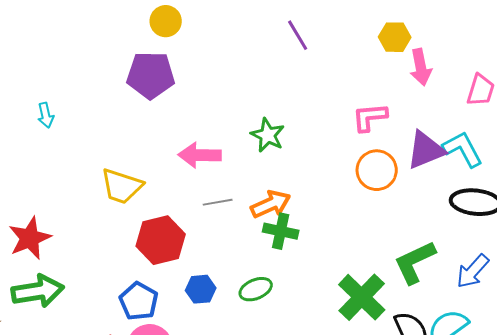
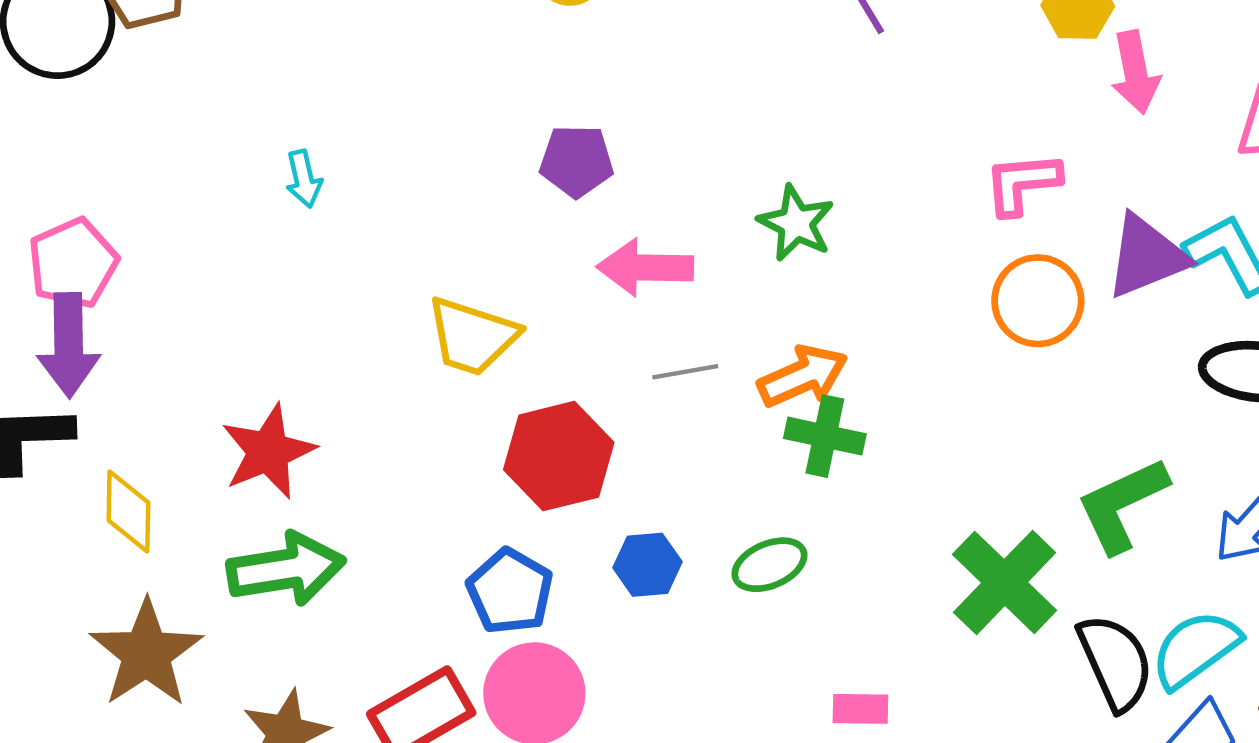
purple pentagon: (151, 75) -> (576, 161), moved, size x0.7

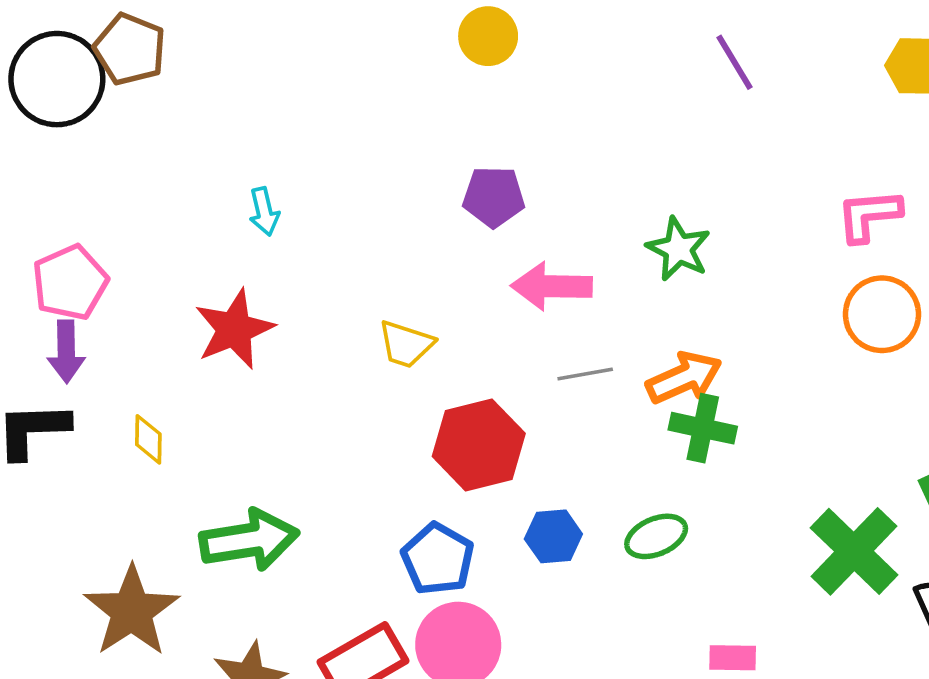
yellow trapezoid: (472, 336) -> (406, 344), size x0.7
purple arrow: (69, 345) -> (66, 352), size x0.7
red star: (268, 452) -> (234, 329), moved
yellow diamond: (128, 511) -> (148, 439), moved, size x0.7

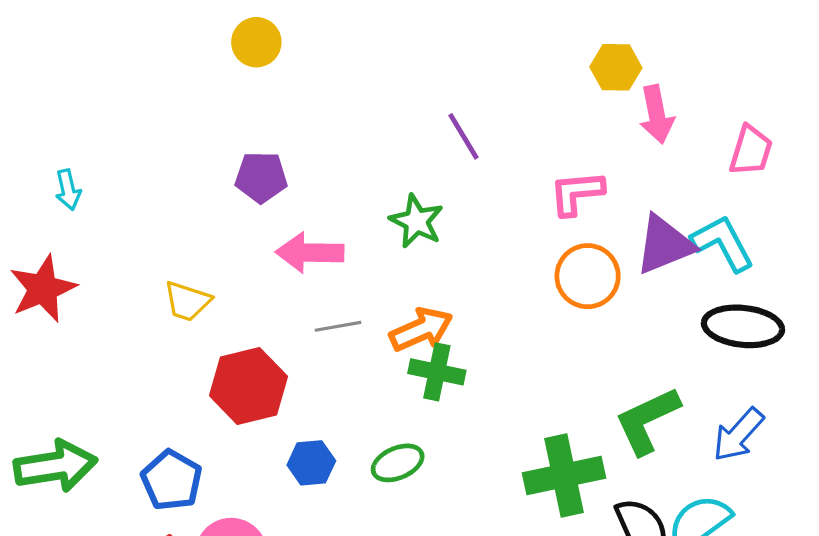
purple line: (734, 62) -> (464, 136), moved
green cross: (854, 551) -> (564, 475), turned 34
blue pentagon: (438, 559) -> (172, 480), moved

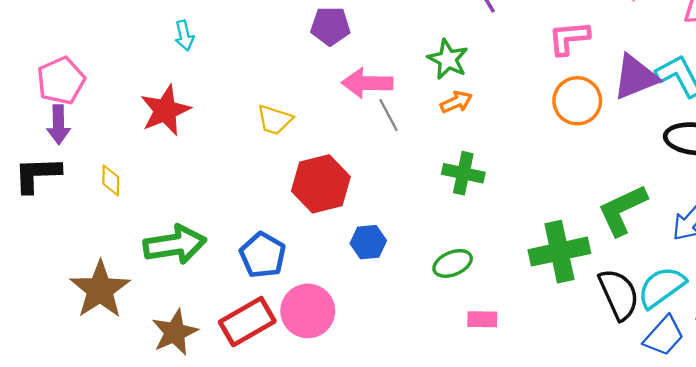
gray line: (338, 326) -> (388, 115), moved, turned 72
orange arrow: (421, 329) -> (456, 102), moved, size x0.7
green ellipse: (398, 463) -> (453, 263), moved

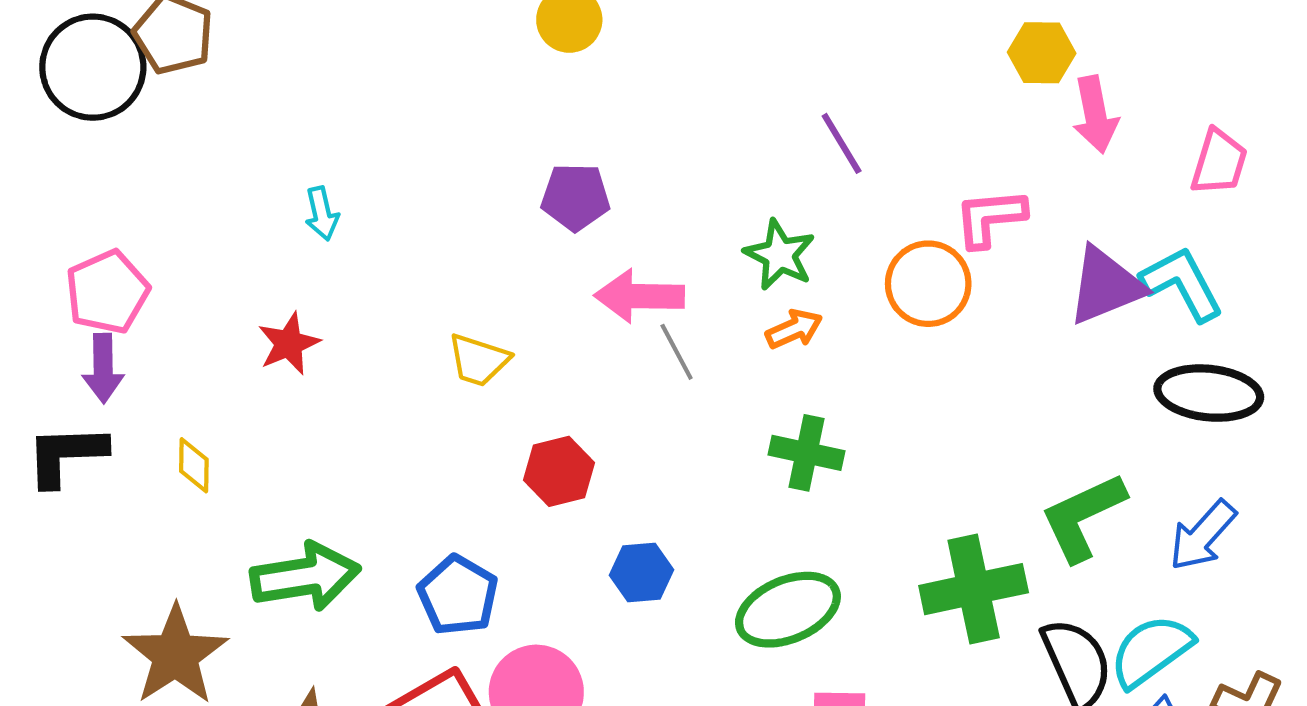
orange circle: (577, 101) -> (928, 284), moved
red star: (165, 110) -> (289, 344), size x0.7
red hexagon: (321, 184) -> (559, 471), size x0.7
green ellipse: (453, 263) -> (788, 610), size x1.5

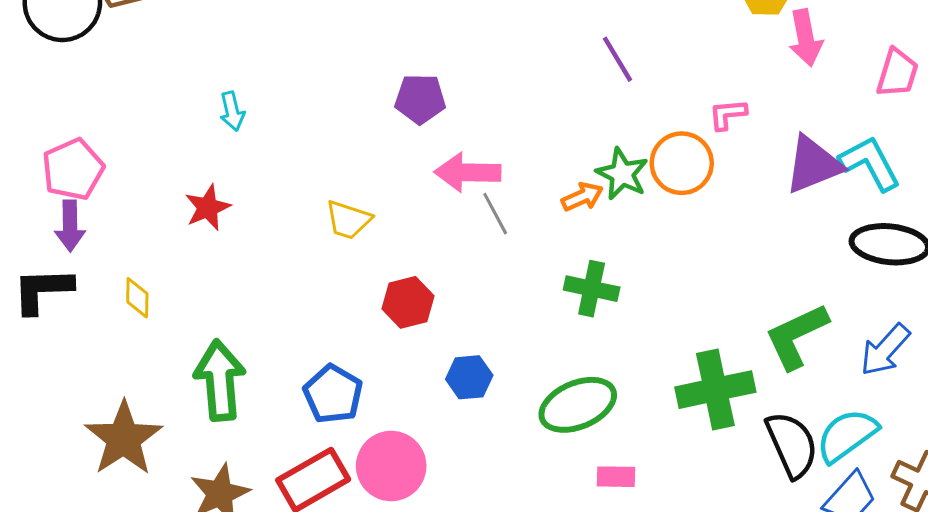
pink L-shape: (990, 218) -> (728, 114), size x0.7
green star: (780, 255) -> (622, 174), moved
green arrow: (305, 577) -> (220, 380), turned -86

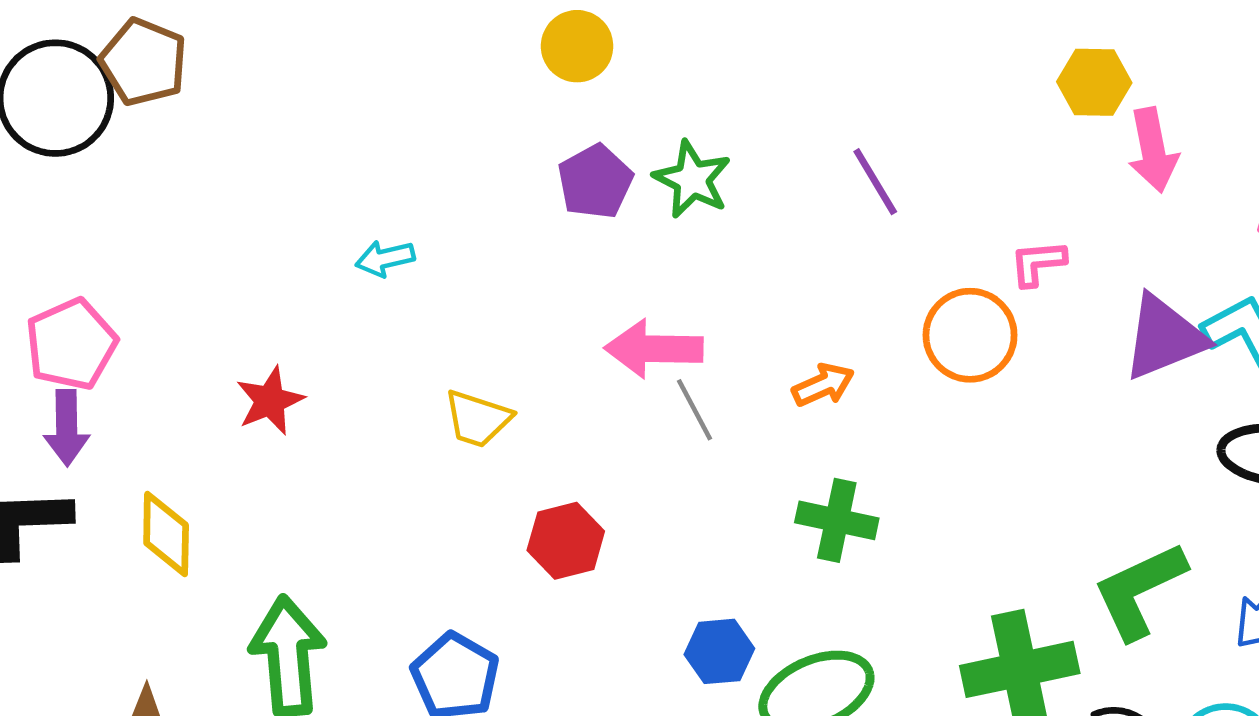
purple pentagon: (420, 99) -> (595, 182), moved, turned -30
cyan arrow: (232, 111) -> (385, 258), moved, turned 90
green star: (622, 174) -> (692, 179), moved
yellow diamond: (137, 298) -> (166, 534), size x1.4
blue hexagon: (469, 377) -> (719, 651), moved

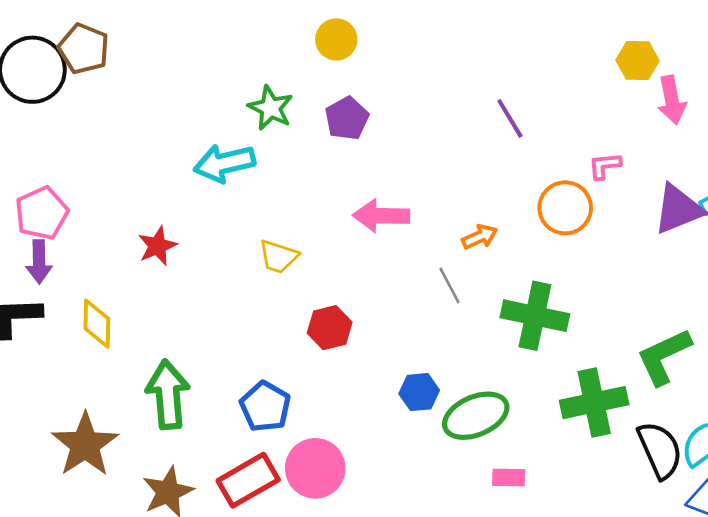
green star: (692, 179) -> (271, 108), moved
cyan arrow: (385, 258) -> (224, 163), size x1.8
gray line: (694, 410) -> (449, 285), moved
green cross: (837, 520) -> (535, 316), moved, size x1.4

